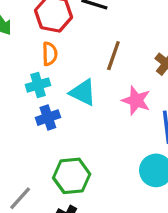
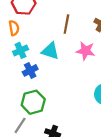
orange semicircle: (50, 54) -> (14, 28), moved
green hexagon: (72, 176) -> (33, 102), moved

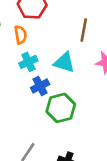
green hexagon: (33, 102) -> (61, 108), moved

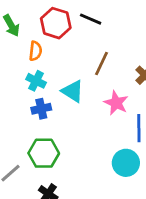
cyan cross: (28, 62) -> (36, 81), turned 36
green hexagon: (61, 108) -> (44, 153), moved

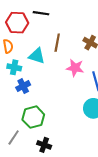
cyan triangle: (73, 91) -> (37, 56), moved

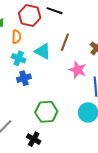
green hexagon: (33, 117) -> (46, 112), moved

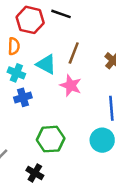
pink star: (78, 70) -> (71, 86), moved

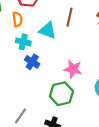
pink star: (71, 86) -> (73, 69), moved
blue cross: (23, 97) -> (32, 62), turned -32

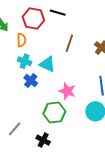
cyan triangle: (48, 30) -> (47, 64), moved

